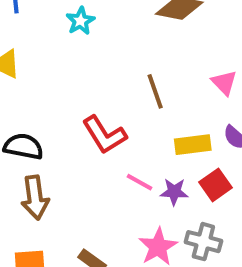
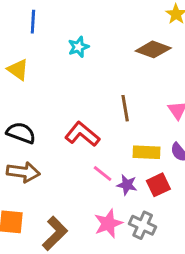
red L-shape: (104, 135) -> (82, 134), turned 152
brown arrow: (35, 198) -> (23, 172), turned -84

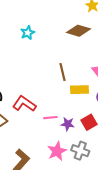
red L-shape: (82, 134) -> (24, 104), moved
yellow rectangle: (146, 152) -> (79, 90), moved
pink line: (103, 174) -> (50, 118), turned -40

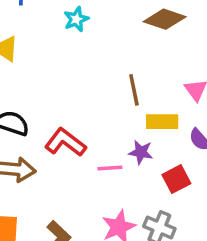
purple star: (68, 124) -> (141, 152), moved

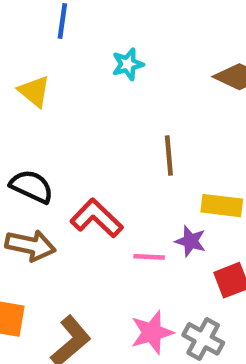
brown line: (134, 90) -> (169, 156), moved

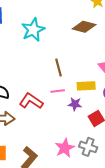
cyan star: (128, 64) -> (33, 30), size x1.6
pink line: (149, 257) -> (58, 91), moved

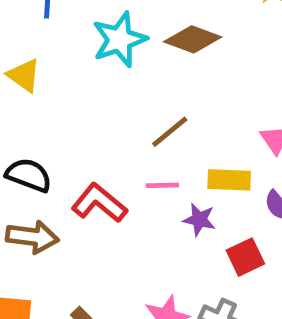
brown diamond: (84, 27) -> (193, 39), moved
brown line: (59, 67) -> (170, 132), turned 60

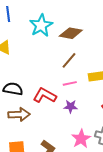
brown diamond: (193, 39) -> (71, 33), moved
purple star: (199, 220) -> (71, 106), moved

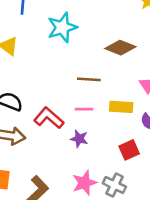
brown diamond: (71, 33) -> (120, 48), moved
brown line: (69, 60) -> (89, 79), turned 42

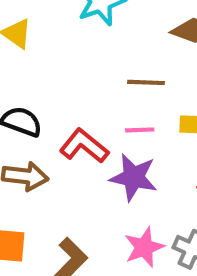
purple star: (79, 139) -> (134, 177), size x1.6

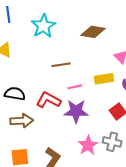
brown line: (146, 82) -> (61, 65), moved

